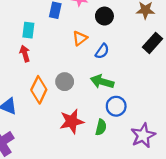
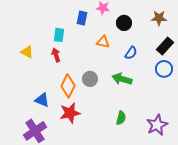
orange triangle: (80, 38) -> (103, 42), turned 48
blue semicircle: (102, 51) -> (131, 53), moved
blue circle: (116, 106) -> (164, 69), moved
red star: (72, 121) -> (70, 113), moved

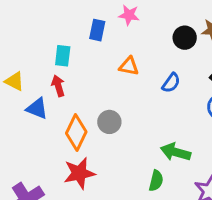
black circle: (124, 23) -> (185, 38), moved
green arrow: (122, 79) -> (176, 152), moved
blue triangle: (42, 100) -> (37, 108), moved

